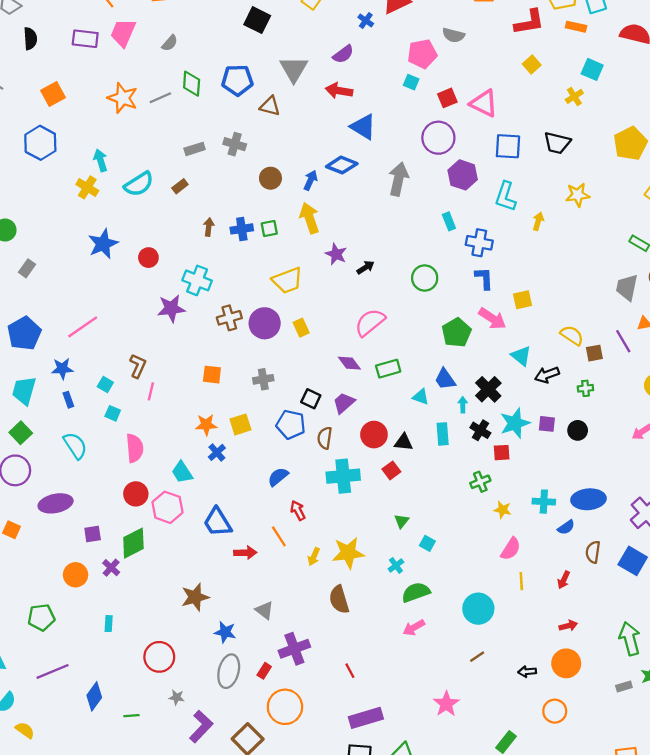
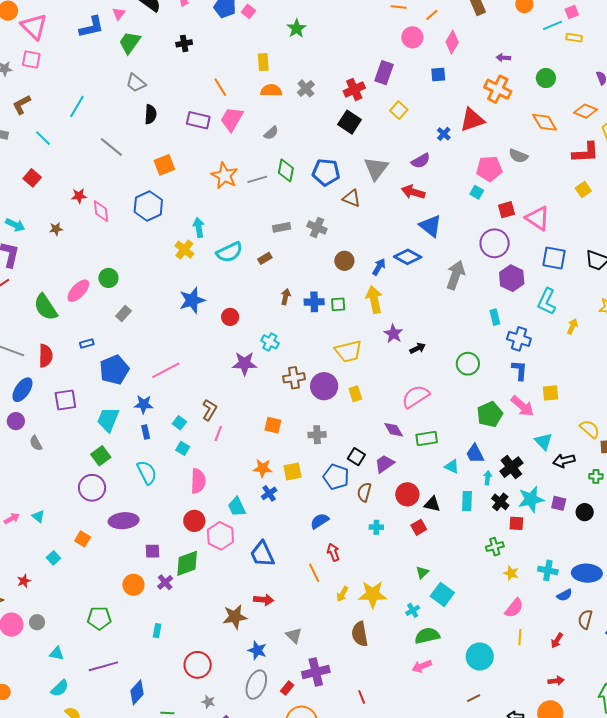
cyan cross: (197, 280) -> (270, 342), size x0.7
cyan cross: (343, 476) -> (376, 527), size x0.5
cyan square: (427, 543) -> (442, 594), size x1.6
red arrow: (245, 553) -> (264, 600), moved

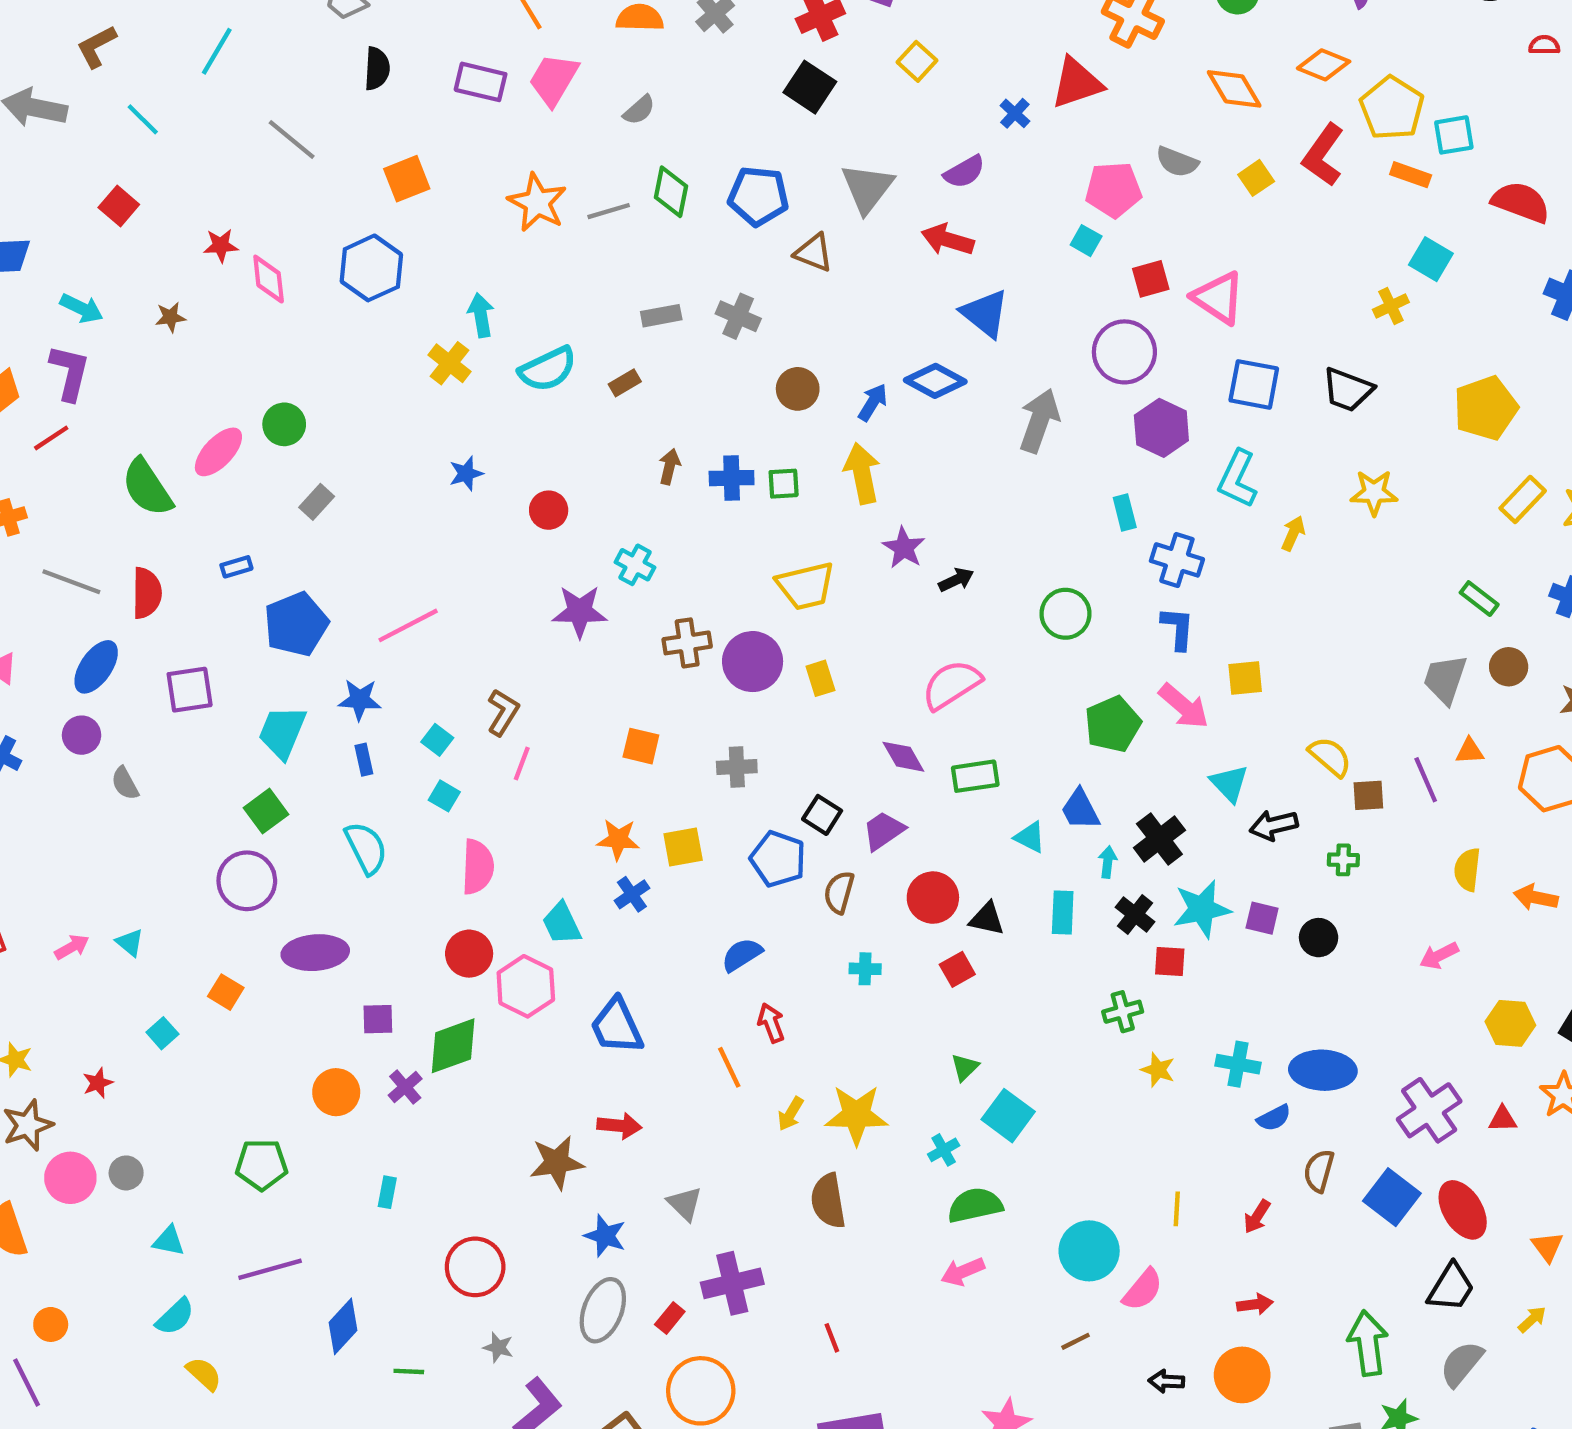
red L-shape: (586, 153) -> (1323, 155), turned 128
yellow square: (583, 190) -> (1256, 178), moved
blue star: (192, 300) -> (466, 474), size x0.6
pink semicircle: (514, 608) -> (1143, 1290), moved

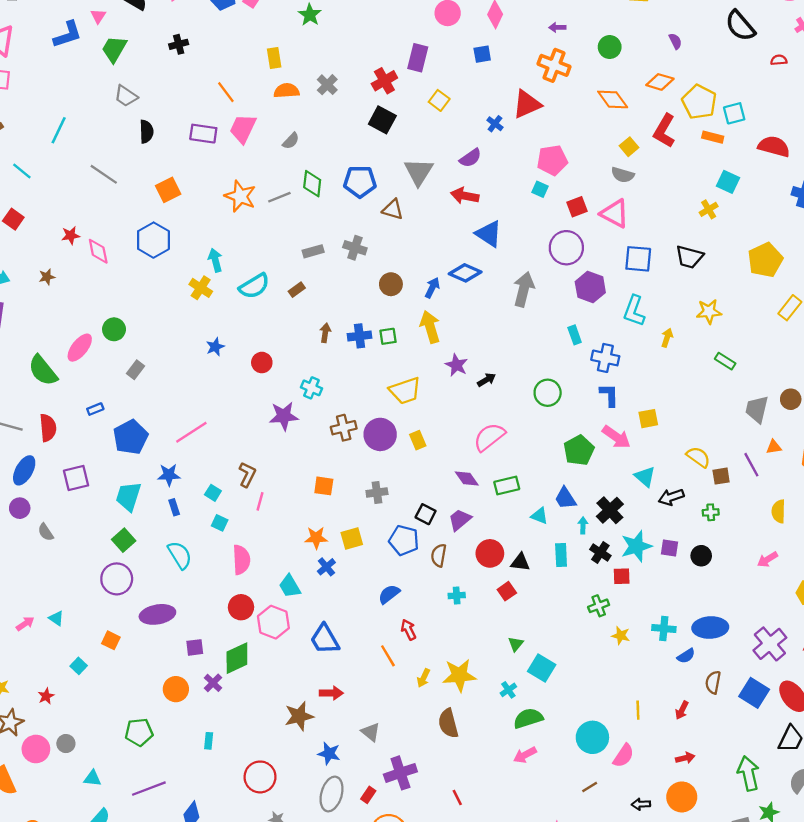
gray semicircle: (1177, 162) -> (623, 175), moved
green rectangle: (1479, 599) -> (725, 361), moved

